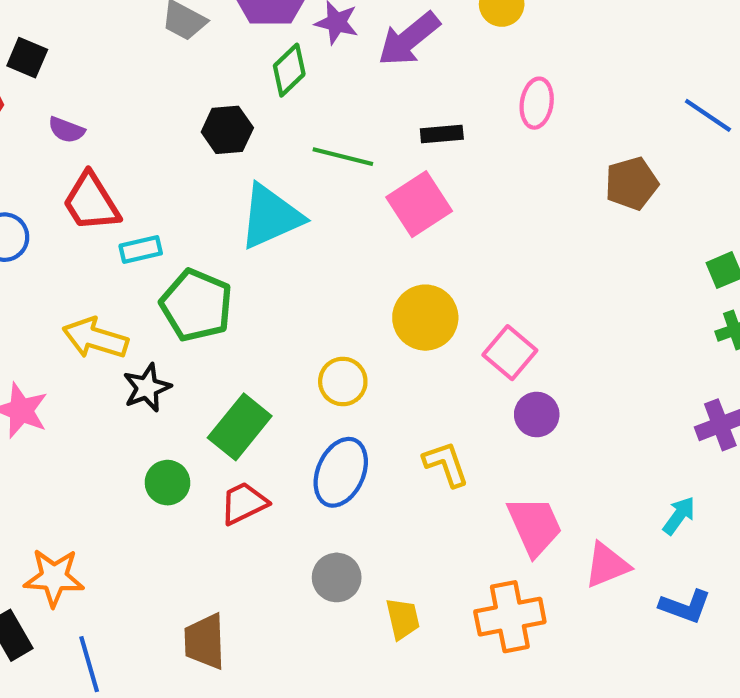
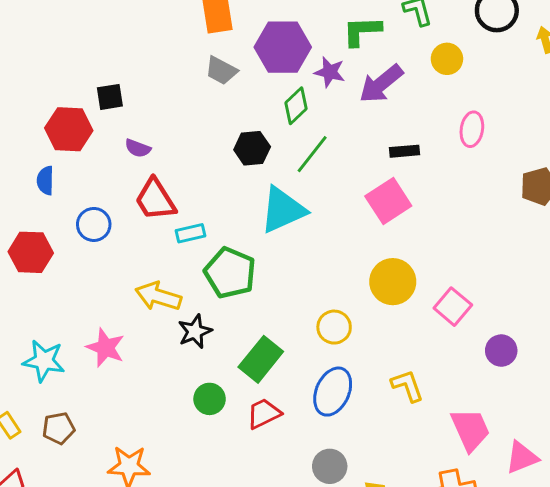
black square: (27, 58) -> (110, 97), turned -32
green line: (343, 157) -> (312, 154), moved, turned -66
purple circle: (537, 415) -> (501, 351), moved

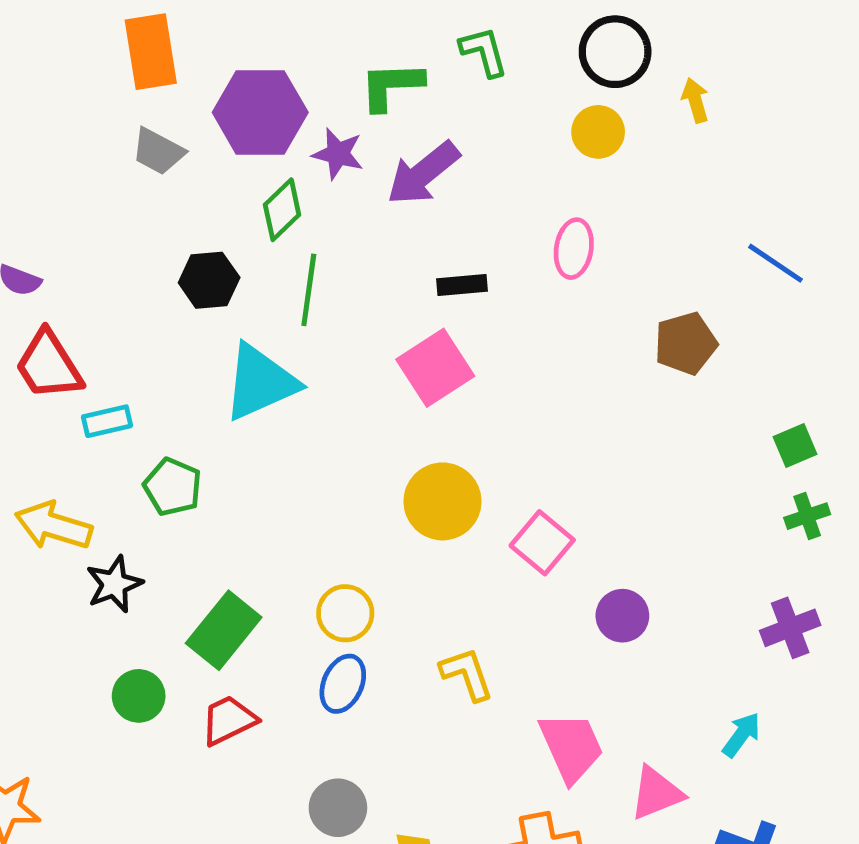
yellow circle: (447, 59) -> (598, 132), moved
green line: (312, 154) -> (309, 290), turned -30
green pentagon: (230, 273) -> (173, 487), size x0.7
yellow circle: (334, 327) -> (345, 613), moved
blue ellipse: (333, 392) -> (343, 684), size x0.7

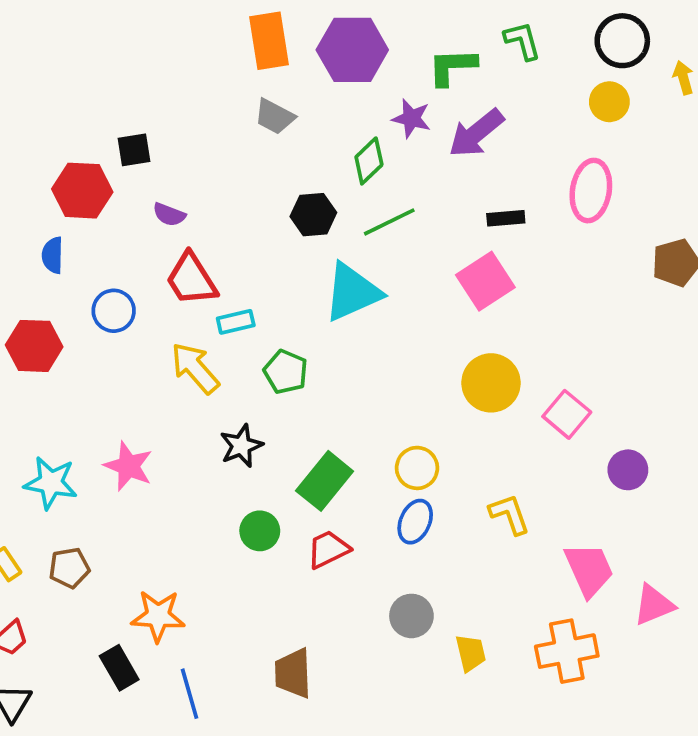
purple hexagon: (260, 112) -> (352, 50), moved
pink ellipse: (574, 249) -> (591, 191), size x1.4
green line: (309, 290) -> (389, 222), turned 56
yellow arrow: (54, 526) -> (195, 368), moved, turned 32

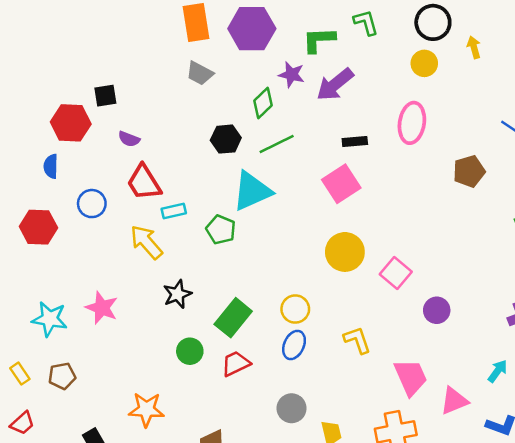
green pentagon: (286, 372) -> (221, 230), moved
orange star: (158, 616) -> (146, 410), moved

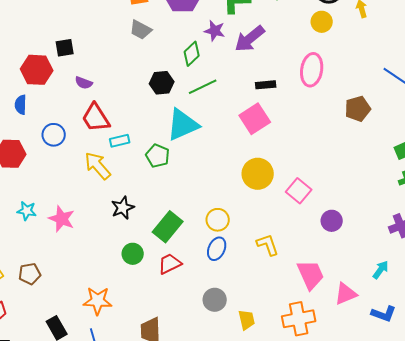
cyan star: (50, 319) -> (27, 211), moved, size x0.7

